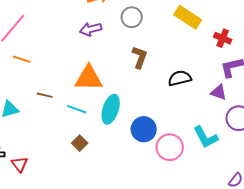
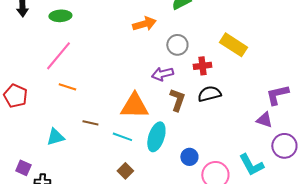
purple arrow: (91, 29) -> (162, 74), moved
red cross: (223, 38) -> (202, 66), moved, turned -30
brown L-shape: (140, 57) -> (177, 100), moved
black semicircle: (180, 78) -> (209, 94), moved
blue circle: (144, 129) -> (189, 157), size x0.7

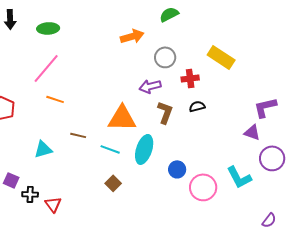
black semicircle: (209, 94) -> (197, 106), size x0.7

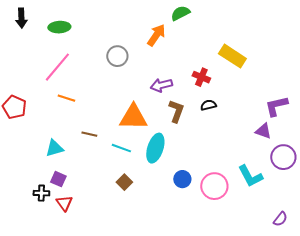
orange arrow: (132, 36) -> (156, 35), moved, turned -40
gray circle: (165, 57) -> (117, 56), moved
red cross: (190, 78) -> (201, 77), turned 30
blue circle: (177, 169) -> (182, 179), moved
purple square: (11, 180) -> (58, 179), moved

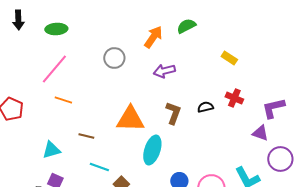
green semicircle: (180, 13) -> (186, 26), moved
yellow rectangle: (232, 56) -> (229, 58), size x0.6
red cross: (201, 77) -> (234, 98), moved
purple arrow: (161, 85) -> (164, 71), moved
cyan line: (121, 148) -> (99, 167), moved

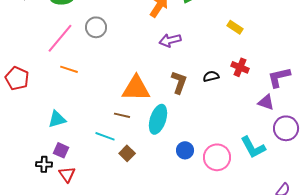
gray circle: (114, 58) -> (96, 27), moved
brown line: (86, 136) -> (122, 115), moved

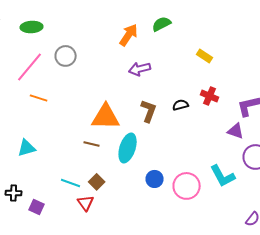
cyan line: (105, 136) -> (71, 183), moved
purple square: (61, 150) -> (37, 207), moved
red triangle: (67, 174) -> (86, 203), moved

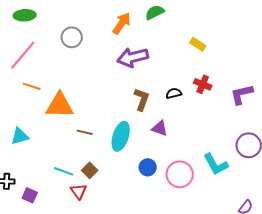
gray circle: (66, 56) -> (72, 37), moved
purple arrow: (140, 69) -> (133, 57), size x1.4
orange triangle: (106, 117) -> (60, 105), moved
purple triangle: (236, 131) -> (160, 128), moved

